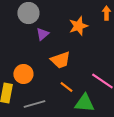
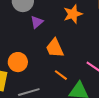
orange trapezoid: (60, 60) -> (55, 48), turned 85

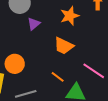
orange trapezoid: (55, 48) -> (64, 46), moved, turned -40

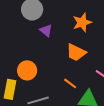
purple triangle: (34, 24) -> (46, 30), turned -40

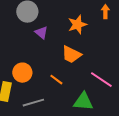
orange line: (70, 83) -> (56, 80), moved

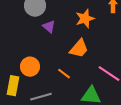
orange trapezoid: (71, 55) -> (79, 49), turned -75

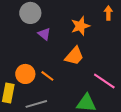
orange line: (64, 74) -> (47, 76), moved

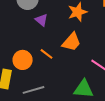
orange line: (47, 76) -> (47, 54), moved

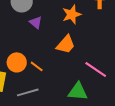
orange line: (47, 54) -> (37, 66), moved

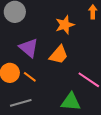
purple triangle: (36, 22) -> (29, 48), moved, size x1.5

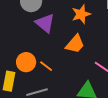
purple triangle: (29, 48) -> (45, 23), moved

